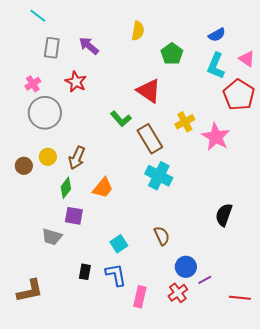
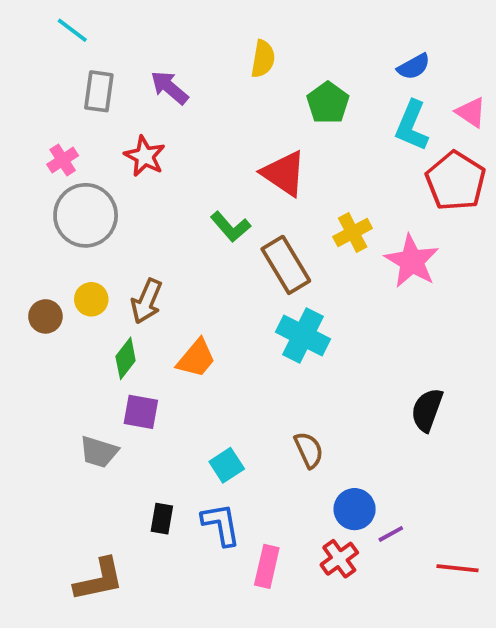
brown L-shape: (30, 291) -> (99, 580), moved

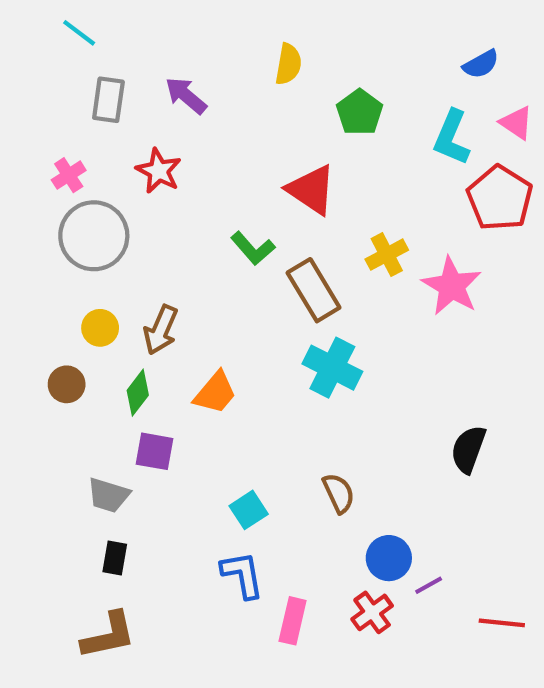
blue semicircle: (414, 67) -> (481, 64), moved
brown circle: (45, 316) -> (67, 384), moved
black rectangle: (162, 519) -> (115, 558), moved

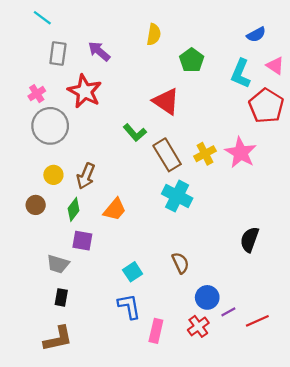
red star: (159, 171) -> (85, 91), size x1.4
yellow cross: (387, 255) -> (205, 154), moved
red line: (502, 623) -> (257, 321), moved, turned -30

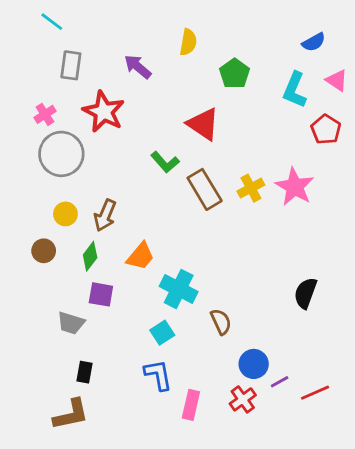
purple arrow: (99, 51) -> (138, 67), moved
red pentagon: (266, 106) -> (326, 129), size x0.7
cyan cross: (177, 196) -> (179, 289), moved
black rectangle: (61, 297) -> (85, 372), moved

